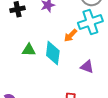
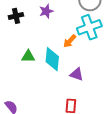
purple triangle: (87, 67) -> (77, 74), moved

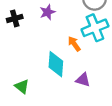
orange arrow: (70, 41) -> (74, 44), turned 104
green triangle: (28, 56) -> (22, 86), moved, turned 40

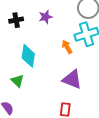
cyan diamond: (56, 64) -> (28, 56), moved
purple triangle: (83, 80) -> (72, 79), size x1.5

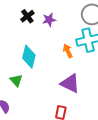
black cross: (16, 20) -> (27, 16), moved, turned -32

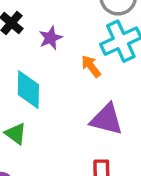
purple star: (49, 20) -> (51, 38), moved

